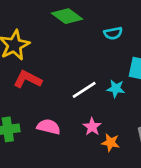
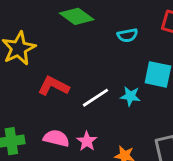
red L-shape: (28, 79) -> (53, 86), moved
pink star: (92, 127) -> (87, 141), moved

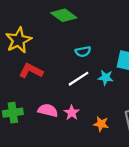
cyan semicircle: (127, 35) -> (83, 52), moved
red L-shape: (53, 86) -> (31, 71), moved

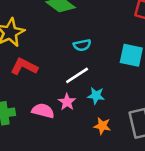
cyan star: (106, 78) -> (96, 96), moved
pink star: (72, 113) -> (67, 102), moved

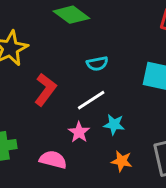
red L-shape: (24, 67) -> (45, 89), moved, turned 100
pink semicircle: (43, 111) -> (53, 160), moved

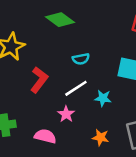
cyan star: (114, 125) -> (103, 98), moved

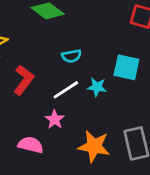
cyan star: (103, 98) -> (97, 87), moved
orange star: (100, 137) -> (94, 146), size x1.6

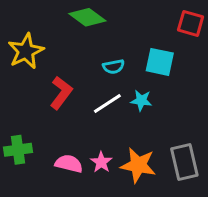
cyan square: (126, 67) -> (160, 62), moved
pink star: (55, 119) -> (101, 162), moved

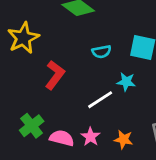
white line: (107, 104) -> (100, 100), moved
green cross: (18, 150) -> (32, 126), moved, turned -30
orange star: (138, 165) -> (123, 139), size x0.6

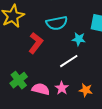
cyan semicircle: (102, 52) -> (57, 23), moved, size x1.5
cyan star: (126, 82) -> (79, 39), moved

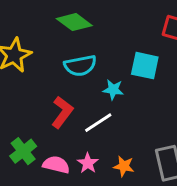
red L-shape: (36, 43) -> (62, 112), moved

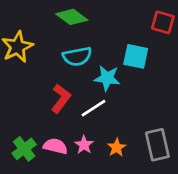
cyan star: (113, 90) -> (107, 78), size x1.4
green cross: (23, 151) -> (24, 149), moved
orange star: (124, 166) -> (117, 148), turned 30

